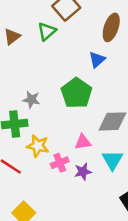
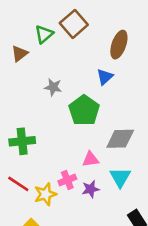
green triangle: (47, 31) -> (44, 34), moved
gray star: (31, 100) -> (53, 87), moved
yellow star: (38, 146) -> (45, 194), moved, turned -30

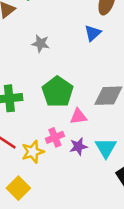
green pentagon: (84, 110) -> (58, 92), moved
cyan triangle: (120, 177) -> (106, 148), moved

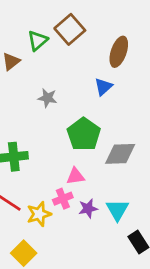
green pentagon: (58, 92) -> (84, 134), moved
pink triangle: (78, 117) -> (75, 176), moved

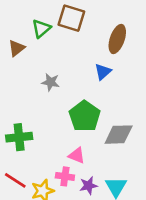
brown square: (70, 29) -> (71, 18), turned -32
pink triangle: (75, 176) -> (77, 155), turned 30
pink cross: (63, 199) -> (65, 176), turned 30

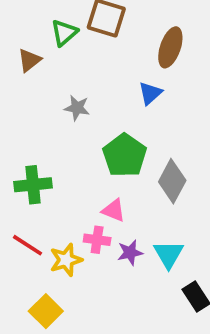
gray diamond: (119, 135) -> (172, 181), turned -60

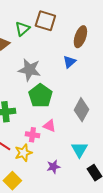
gray star: (77, 108) -> (29, 70), size x1.6
green pentagon: (125, 155) -> (40, 96), moved
pink cross: (97, 240) -> (32, 135), moved
purple star: (130, 253) -> (53, 167), moved

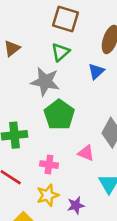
green triangle: (22, 29) -> (60, 52), moved
pink triangle: (49, 126) -> (86, 153), moved
yellow star: (23, 153) -> (48, 195), moved

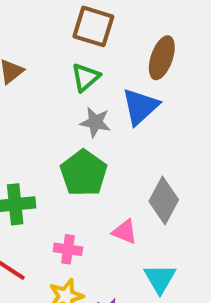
blue triangle: (96, 71) -> (140, 107), size x1.5
gray star: (45, 82) -> (95, 122), moved, size x0.7

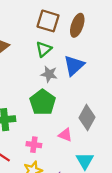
brown ellipse: (162, 58) -> (77, 25), moved

